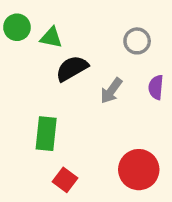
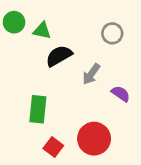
purple semicircle: (156, 87) -> (121, 94), moved, turned 120
red circle: (139, 170) -> (94, 139), moved

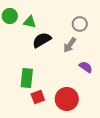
gray arrow: (91, 74) -> (70, 45), moved
red square: (53, 147) -> (38, 97), moved, turned 32

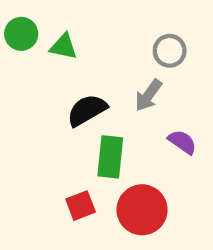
black semicircle: (42, 40) -> (87, 110), moved
green rectangle: (27, 78) -> (110, 157), moved

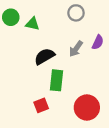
gray circle: (170, 51) -> (76, 13), moved
purple semicircle: (182, 142) -> (98, 42), moved, turned 80
red circle: (142, 210) -> (87, 107), moved

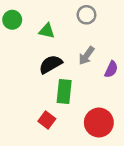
green triangle: (32, 24) -> (47, 31), moved
purple semicircle: (98, 42) -> (111, 69), moved
red square: (41, 105) -> (47, 120), turned -32

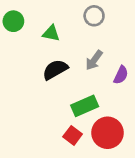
green rectangle: (64, 92) -> (85, 106), moved, turned 60
red square: (47, 120) -> (73, 135), moved

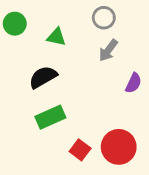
gray arrow: (94, 60) -> (108, 50), moved
black semicircle: (55, 70) -> (43, 77), moved
green rectangle: (85, 106) -> (50, 117), moved

